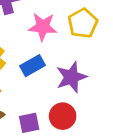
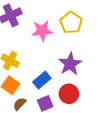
blue rectangle: (33, 66) -> (42, 80), moved

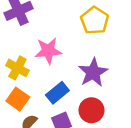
pink star: (42, 31) -> (48, 51), moved

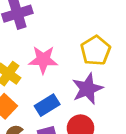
yellow pentagon: (95, 20) -> (96, 51), moved

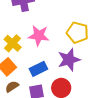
yellow pentagon: (96, 51) -> (77, 33), turned -30

